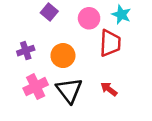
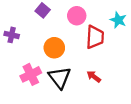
cyan star: (121, 15) -> (118, 20), moved
purple cross: (26, 51) -> (12, 35), moved, turned 32

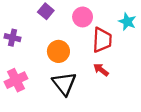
pink cross: (31, 74) -> (16, 80), moved
red arrow: (94, 77) -> (101, 70), moved

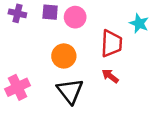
purple square: (46, 11) -> (50, 12), turned -35
pink circle: (83, 17) -> (75, 17), moved
purple cross: (13, 38) -> (17, 13), moved

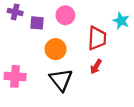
purple square: (50, 12) -> (37, 23), moved
red arrow: (110, 76) -> (96, 67), turned -96
pink cross: (17, 87) -> (15, 76), turned 30

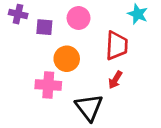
cyan star: (121, 21) -> (138, 14), moved
pink cross: (15, 76) -> (48, 85), moved
black triangle: (61, 80) -> (89, 107), moved

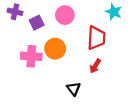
purple square: (44, 27) -> (37, 23), turned -32
pink cross: (48, 85) -> (31, 56), moved
black triangle: (89, 107) -> (74, 89), size x0.6

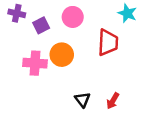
red arrow: (95, 66) -> (113, 101), moved

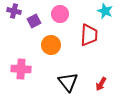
pink cross: (35, 63) -> (21, 69), moved
black triangle: (82, 100) -> (68, 82), size x1.5
red arrow: (113, 101) -> (101, 84), moved

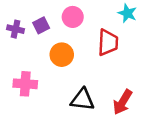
purple cross: (14, 11) -> (16, 29), moved
black triangle: (68, 82) -> (82, 100), turned -45
red arrow: (101, 84) -> (123, 102), size x1.5

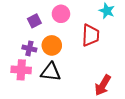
purple cross: (16, 29) -> (29, 48), moved
black triangle: (82, 100) -> (51, 72), moved

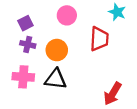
purple square: (34, 21) -> (25, 23), moved
purple cross: (29, 48) -> (28, 44), moved

